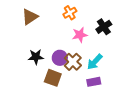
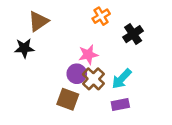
orange cross: (70, 13) -> (101, 16), moved
pink star: (80, 35) -> (88, 55), moved
black star: (36, 57) -> (24, 48), moved

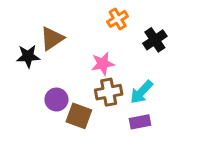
brown triangle: (38, 21) -> (52, 38), moved
purple circle: (77, 74) -> (56, 100), moved
brown cross: (93, 79) -> (109, 92), turned 35

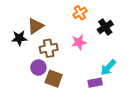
pink star: (103, 64) -> (79, 42), moved
brown cross: (109, 92) -> (49, 48), moved
cyan arrow: (141, 92) -> (108, 67), moved

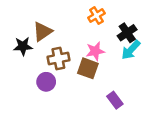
cyan arrow: (108, 67) -> (131, 50), moved
brown square: (54, 79) -> (88, 68), moved
purple rectangle: (95, 83) -> (115, 100), turned 64

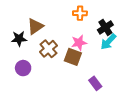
orange cross: (96, 16) -> (80, 13), turned 32
brown cross: (58, 59) -> (48, 49), turned -30
purple circle: (46, 82) -> (23, 68), moved

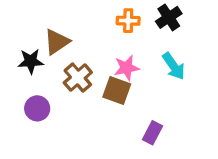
black cross: (105, 27) -> (169, 17), moved
cyan arrow: (108, 42) -> (174, 66), turned -78
purple rectangle: (95, 83) -> (153, 133), turned 64

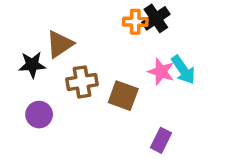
black cross: (169, 17) -> (156, 18), moved
pink star: (127, 68) -> (161, 72), moved, turned 30
brown cross: (78, 78) -> (82, 82), turned 32

